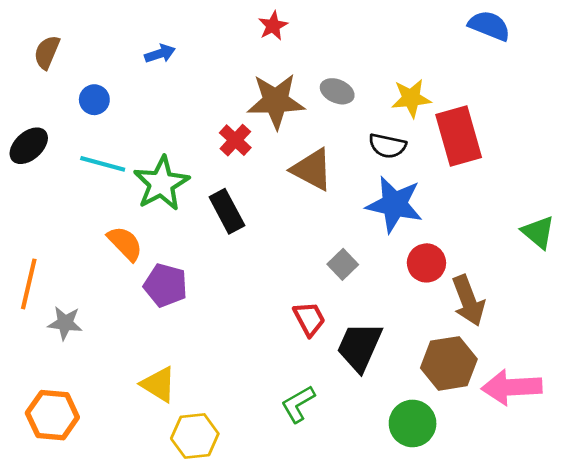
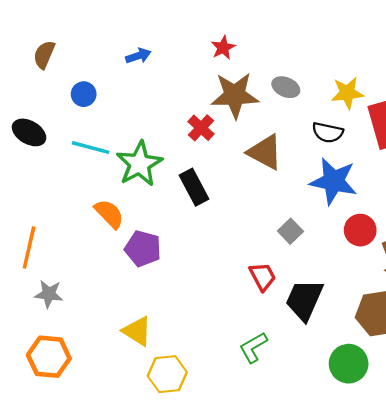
red star: (273, 26) -> (223, 48), moved
black ellipse: (29, 146) -> (29, 132), turned 72
gray star: (65, 323) -> (49, 294), moved

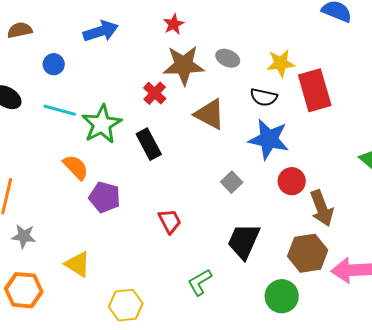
brown semicircle: (44, 55) -> (20, 30), turned 55
blue arrow: (138, 56) -> (101, 31), size x1.6
red trapezoid: (263, 277) -> (170, 221), moved
yellow triangle: (137, 331) -> (78, 264), moved

